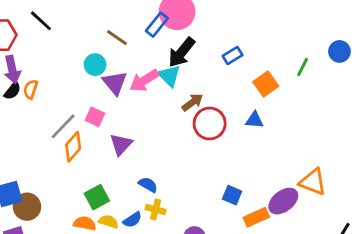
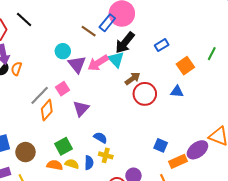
brown line: (117, 38) -> (89, 31), moved
pink square: (95, 117) -> (62, 89), turned 32
brown circle: (27, 207) -> (25, 152), moved
blue semicircle: (132, 220) -> (89, 163), turned -56

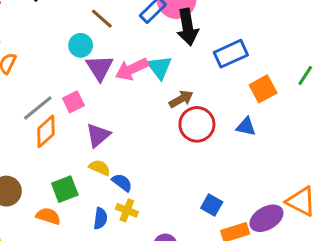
brown line: (89, 31) -> (102, 19), moved
black arrow: (125, 43) -> (188, 27), moved, turned -55
blue rectangle: (162, 45) -> (231, 54), size x1.5
yellow semicircle: (72, 164) -> (100, 168), moved

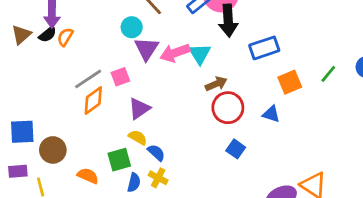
green square: (65, 189) -> (119, 160), moved
blue square: (212, 205) -> (236, 149), moved

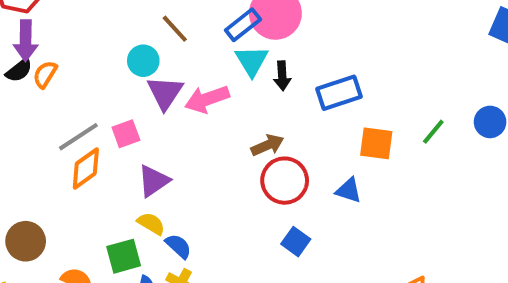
black arrow: (228, 21) -> (282, 76), moved, size x0.6
cyan triangle: (200, 54) -> (252, 61), moved
orange square: (290, 82) -> (376, 143), turned 30

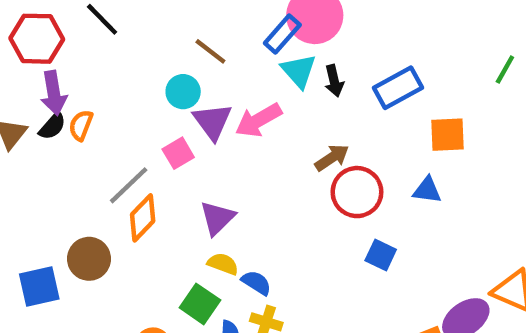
green line: (433, 132) -> (505, 69), moved
pink square: (126, 134) -> (178, 153), moved
brown circle: (26, 241) -> (89, 259), moved
green square: (124, 256) -> (200, 304), turned -30

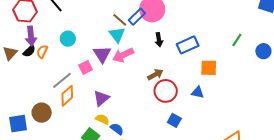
brown line: (210, 51) -> (120, 20), moved
cyan triangle: (299, 71) -> (117, 35), moved
cyan circle: (183, 92) -> (68, 39), moved

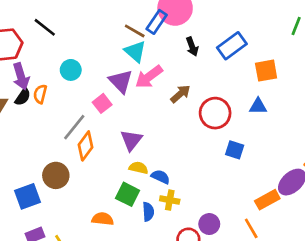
brown arrow: (155, 75) -> (180, 94), moved

